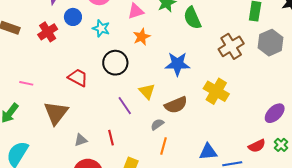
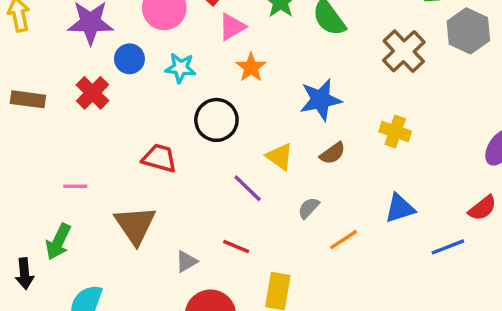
yellow cross: (216, 91) -> (395, 131), size x0.7
brown semicircle: (176, 105) -> (333, 153), moved, size x0.7
red line: (111, 138) -> (236, 246), turned -42
orange line: (164, 146) -> (344, 240), moved, turned 54
blue triangle: (208, 152) -> (400, 208), moved

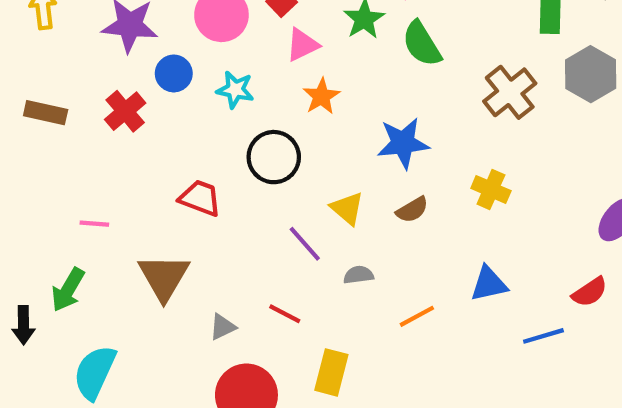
gray semicircle: (309, 208) -> (359, 275), moved, turned 35

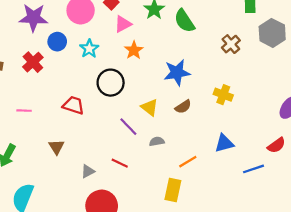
cyan star: (235, 90) -> (89, 49), turned 30
brown cross: (510, 92) -> (231, 44), size x0.7
pink line: (94, 224) -> (24, 111), moved
brown triangle: (164, 277) -> (56, 147), size x0.6
yellow rectangle: (331, 372) -> (173, 190), moved

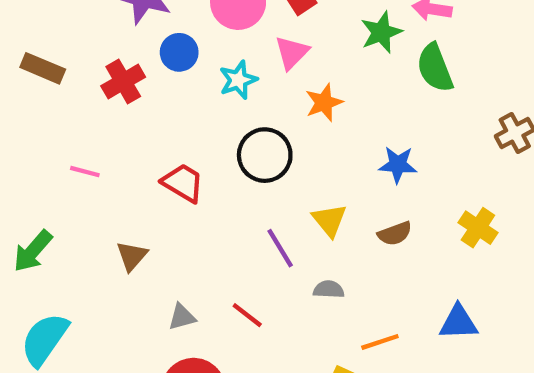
pink triangle: (123, 24) -> (292, 53), moved, turned -30
blue star: (177, 73) -> (398, 165), size x0.7

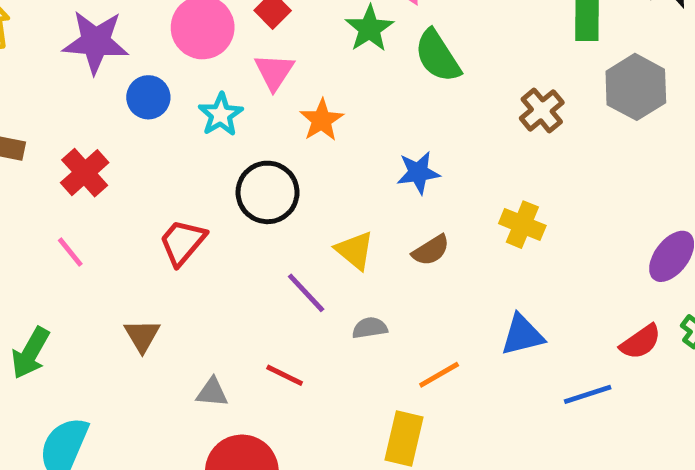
red cross: (123, 82) -> (85, 173), moved
pink line: (85, 172) -> (70, 252), turned 48
red trapezoid: (183, 183) -> (183, 242), turned -69
gray triangle: (182, 317) -> (212, 392), turned 32

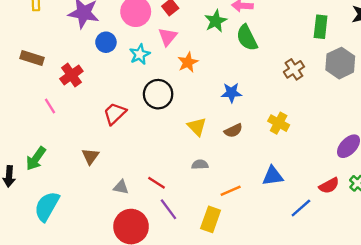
pink line: (70, 252) -> (50, 106), moved
purple line: (306, 293) -> (168, 209), moved
blue line: (588, 394) -> (301, 208), turned -30

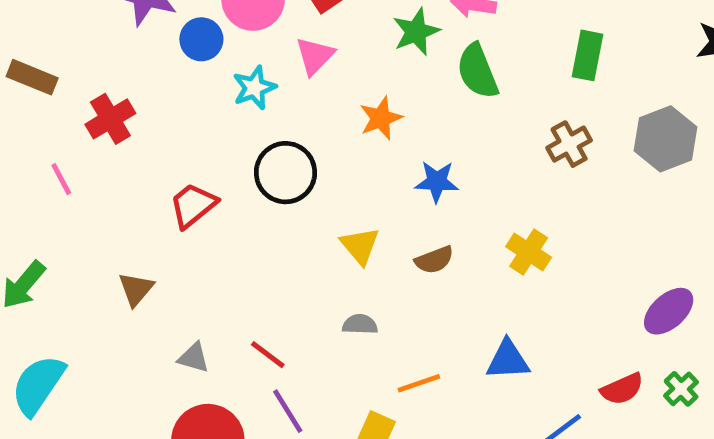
green rectangle: (321, 27) -> (587, 55), moved
blue circle: (106, 42) -> (201, 39), moved
orange star: (188, 62) -> (381, 118), moved

